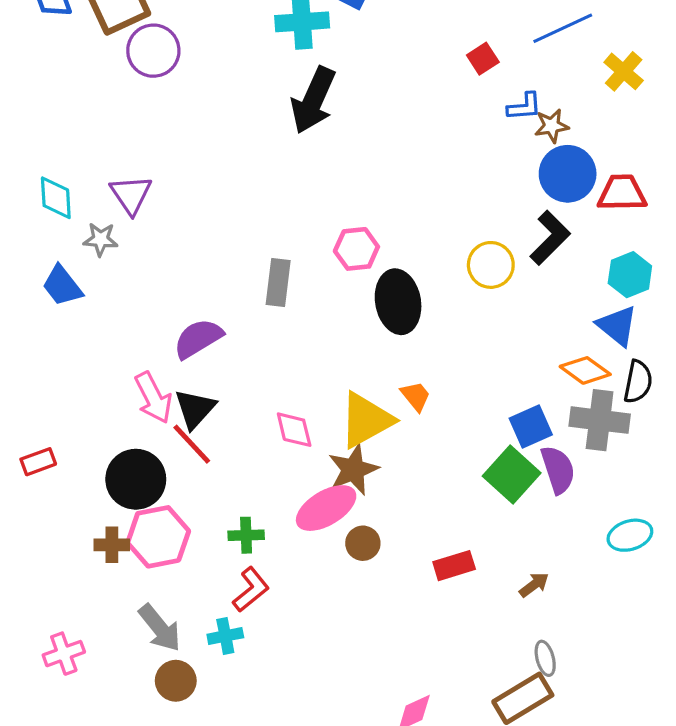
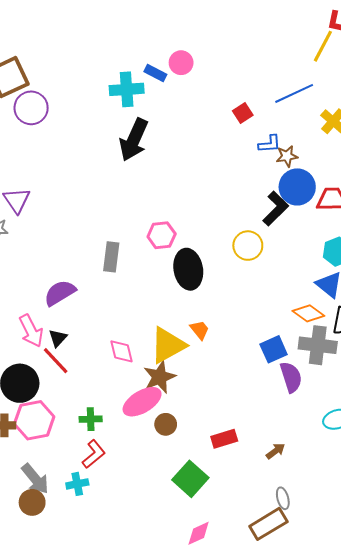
black L-shape: (550, 238) -> (276, 209), moved
black triangle: (195, 409) -> (58, 338), size x0.7
green square: (512, 474) -> (190, 479), moved
brown circle: (176, 681) -> (32, 502), moved

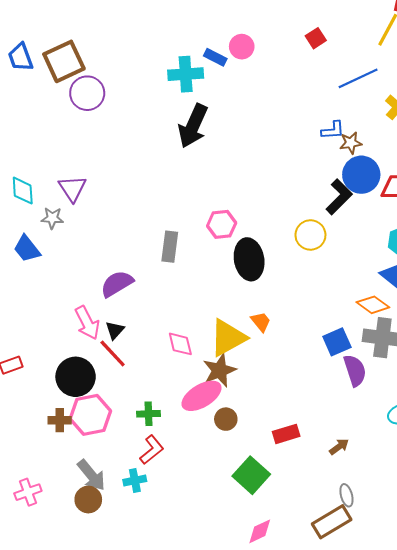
red square: (243, 113) -> (316, 38), moved

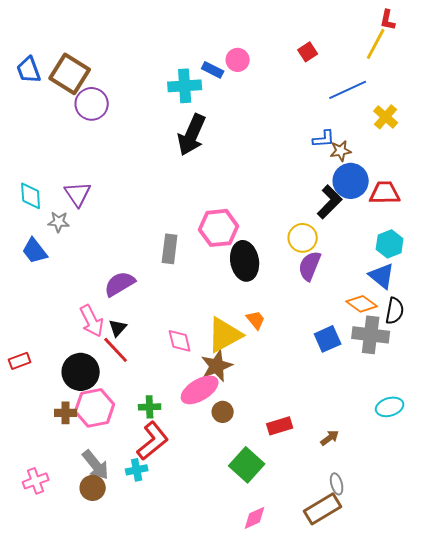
brown square: (64, 61) -> (70, 74), turned -33
pink hexagon: (222, 224) -> (219, 228), size x1.4
purple semicircle: (355, 370) -> (310, 266), moved, turned -140
red L-shape: (152, 450) -> (153, 441), size x1.4

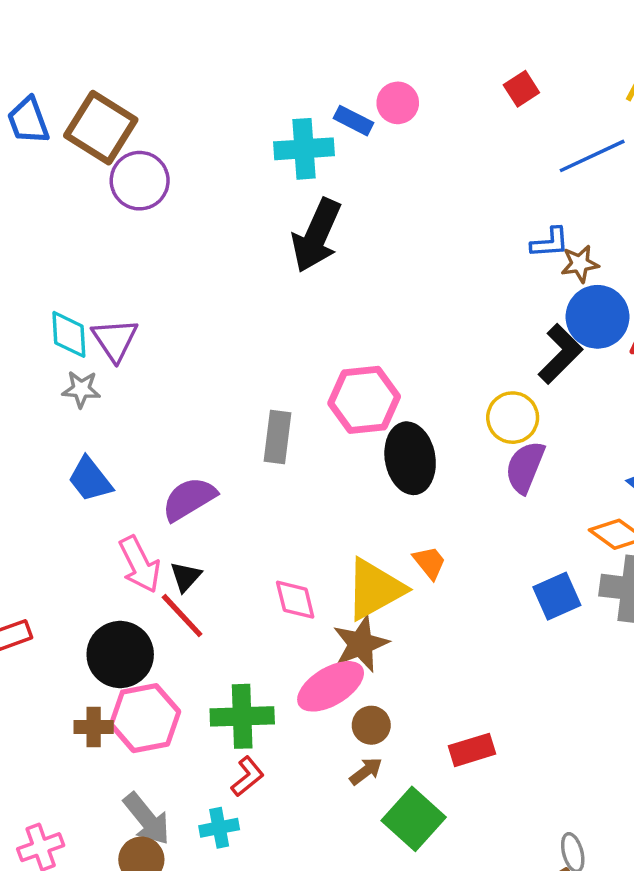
cyan diamond: (31, 196) -> (69, 334), moved
blue trapezoid: (35, 251) -> (90, 479), moved
green cross: (150, 407) -> (242, 716), size x1.6
brown arrow: (330, 438) -> (366, 771), moved
red L-shape: (153, 441) -> (247, 776), size x0.6

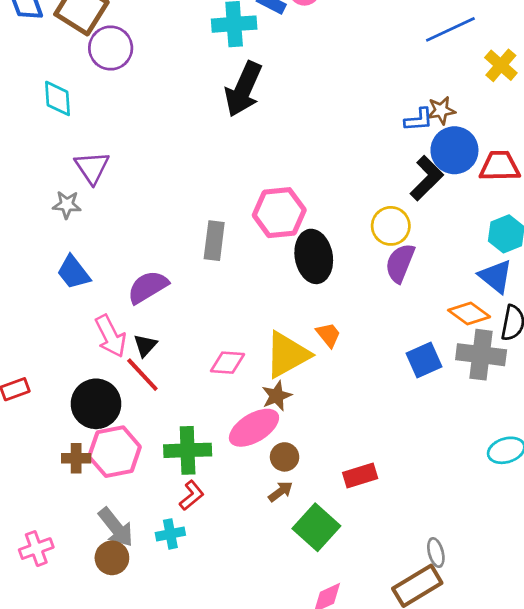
blue L-shape: (550, 243) -> (419, 120), moved
cyan diamond: (69, 334) -> (57, 98), moved
pink diamond: (295, 600) -> (227, 363), turned -72
brown star: (361, 644) -> (277, 396), size x0.7

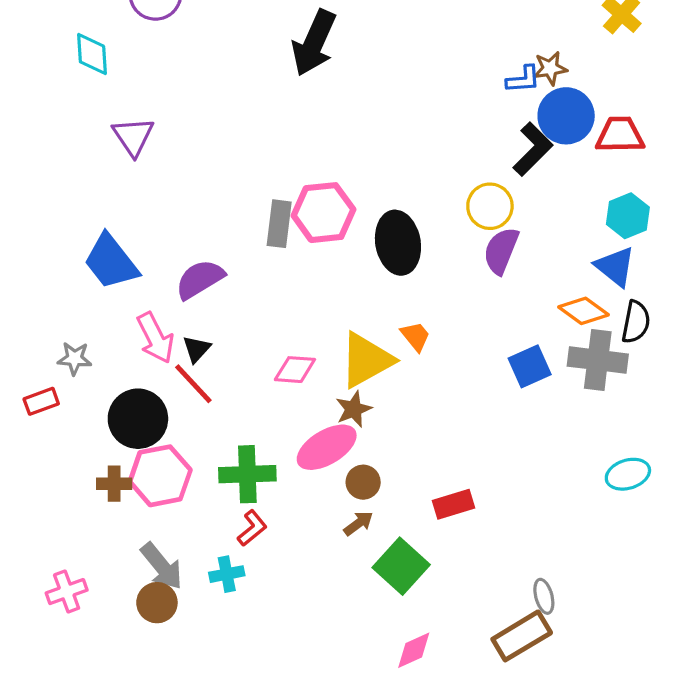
gray star: (67, 205) -> (75, 358), moved
pink hexagon: (279, 213) -> (323, 213), moved
blue trapezoid: (73, 272) -> (111, 262), size x1.4

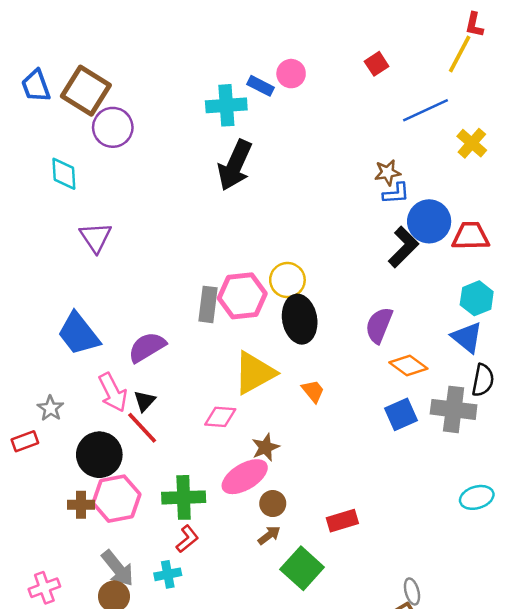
brown star: (550, 68) -> (388, 173), moved
yellow circle: (490, 206) -> (287, 280), moved
orange diamond: (584, 311) -> (408, 366), moved
gray star: (75, 358) -> (50, 408), turned 30
yellow triangle: (366, 360) -> (254, 373), moved

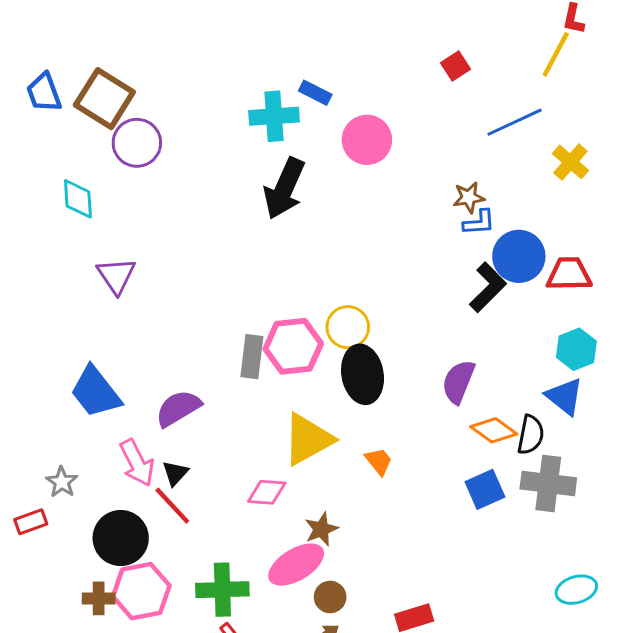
pink circle: (291, 74) -> (367, 140), moved, size x1.4
black semicircle: (483, 380) -> (531, 435), moved

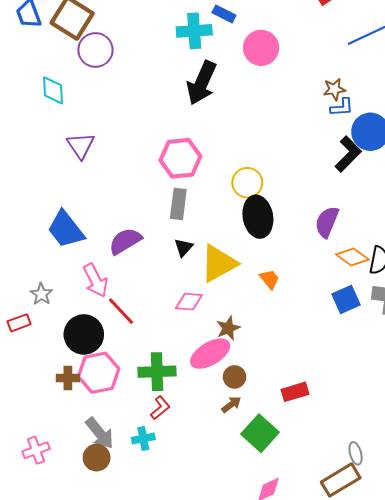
pink hexagon: (293, 346) -> (180, 158), moved
black triangle: (175, 473) -> (184, 247), moved

